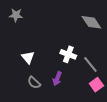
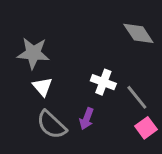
gray star: (16, 15) -> (33, 53), moved, size x1.5
gray semicircle: (34, 83) -> (52, 125), size x1.5

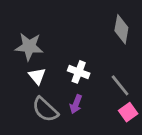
gray diamond: (138, 33) -> (121, 29), turned 44
white cross: (103, 82) -> (79, 72), moved

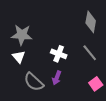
white triangle: (37, 76) -> (19, 57), moved
gray line: (120, 85) -> (90, 53), moved

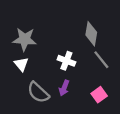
gray diamond: (91, 22) -> (91, 34), moved
pink square: (96, 84) -> (99, 95), moved

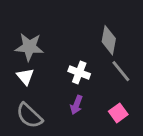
gray semicircle: (38, 92) -> (29, 116), moved

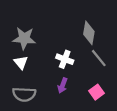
gray semicircle: (29, 116) -> (24, 94), turned -40

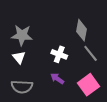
purple arrow: (63, 86) -> (57, 79), turned 104
pink square: (97, 92) -> (88, 85), size x1.5

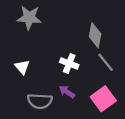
gray star: (22, 35) -> (29, 18), moved
gray semicircle: (22, 87) -> (40, 101), moved

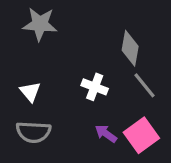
purple arrow: (67, 92) -> (106, 134), moved
gray semicircle: (40, 101) -> (33, 132), moved

